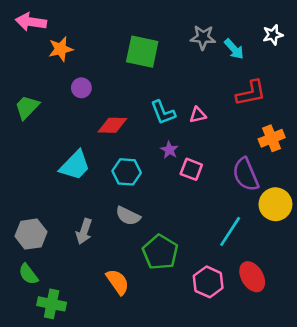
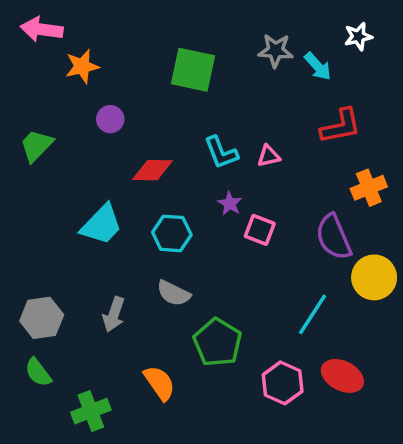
white star: (273, 35) -> (358, 36), moved
red ellipse: (252, 277) -> (342, 376), turned -32
green cross: (52, 304) -> (91, 411), moved, turned -32

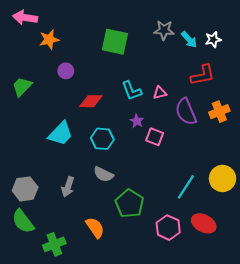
white star: (358, 36) -> (213, 40), moved
purple semicircle: (334, 237) -> (186, 112), moved
yellow circle: (374, 277) -> (222, 178), moved
green semicircle: (38, 372) -> (23, 221), size x1.4

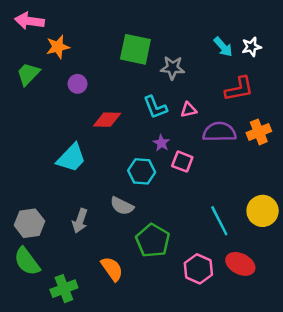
gray star: (164, 30) -> (172, 68), moved
green trapezoid: (22, 87) -> (28, 74), moved
purple semicircle: (186, 112) -> (219, 132), turned 112
cyan hexagon: (102, 139) -> (142, 171), moved
cyan line: (186, 187) -> (219, 221), turned -60

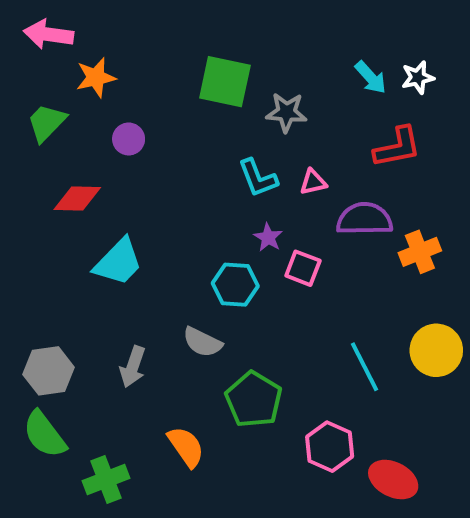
red diamond: (107, 120) -> (77, 198), moved
orange cross: (259, 132) -> (420, 252), moved
red ellipse: (240, 264) -> (393, 480), moved

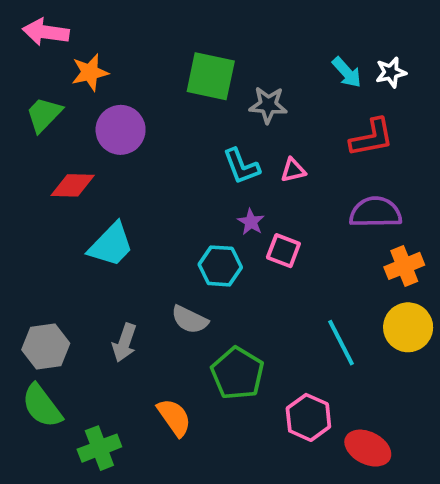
purple circle: (129, 139) -> (121, 130), size x1.6
purple semicircle: (364, 219) -> (375, 212), moved
orange cross: (420, 252) -> (404, 266), moved

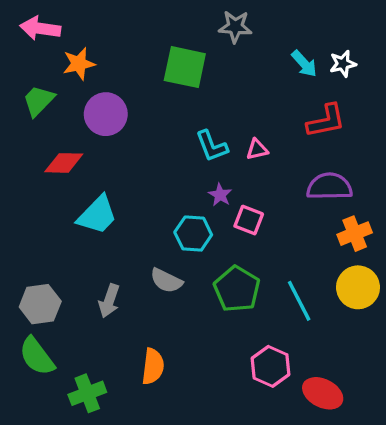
gray star: (268, 105) -> (235, 27), moved
green pentagon: (237, 373) -> (237, 289), moved
orange semicircle: (174, 417) -> (153, 366), turned 42

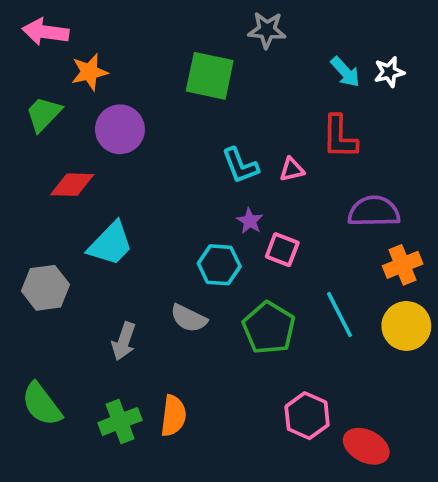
red L-shape: (326, 121) -> (340, 137), moved, turned 102
cyan line: (299, 301) -> (340, 315), moved
gray hexagon: (40, 304) -> (45, 288), moved
green cross: (87, 393) -> (120, 421), moved

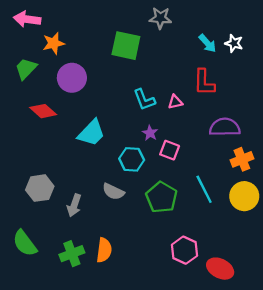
white star: (389, 72) -> (234, 43), turned 30
red diamond: (72, 185) -> (43, 111), turned 40
cyan trapezoid: (110, 244) -> (91, 133), moved
gray hexagon: (45, 288) -> (40, 188), moved

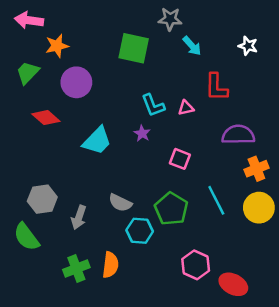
cyan arrow: (207, 43) -> (192, 46), moved
purple star: (150, 133) -> (142, 133), moved
cyan hexagon: (132, 159) -> (140, 231), moved
green semicircle: (25, 243) -> (26, 237), moved

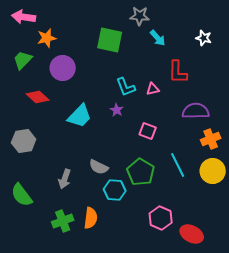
gray hexagon: (42, 199) -> (24, 141), moved

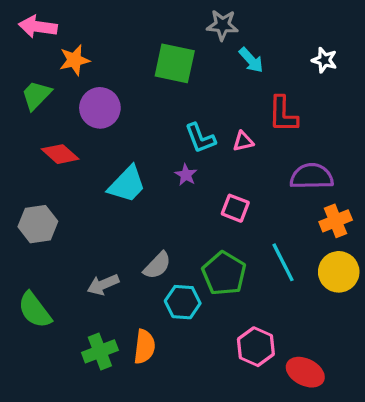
gray semicircle: (99, 167) -> (157, 265), turned -72
gray arrow: (65, 179) -> (103, 285), turned 48

